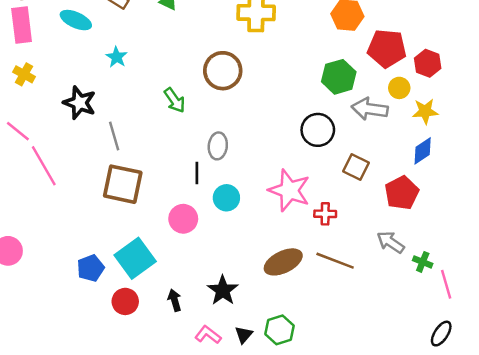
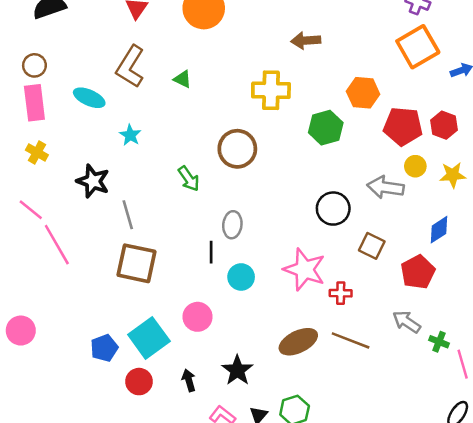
red hexagon: (428, 63) -> (444, 125), moved
green hexagon: (339, 77) -> (326, 128), moved
yellow star: (425, 111) -> (453, 175), moved
pink circle: (183, 219) -> (198, 317), moved

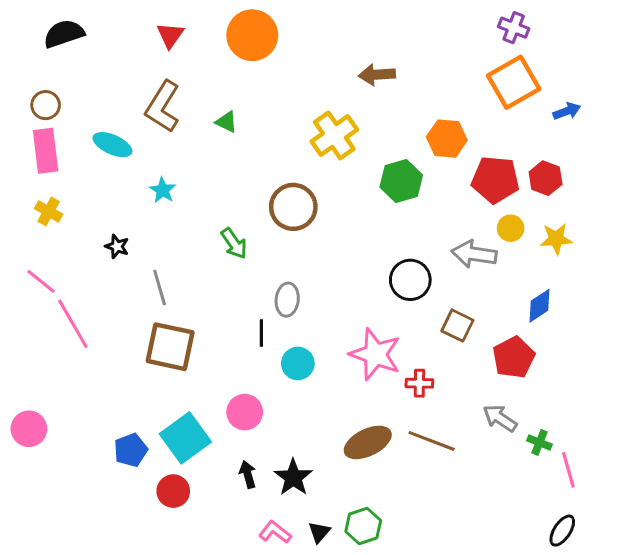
yellow cross: (271, 90) -> (334, 135), turned -36
black star: (93, 181) -> (117, 246), size x0.6
black arrow: (189, 380) -> (248, 474), moved

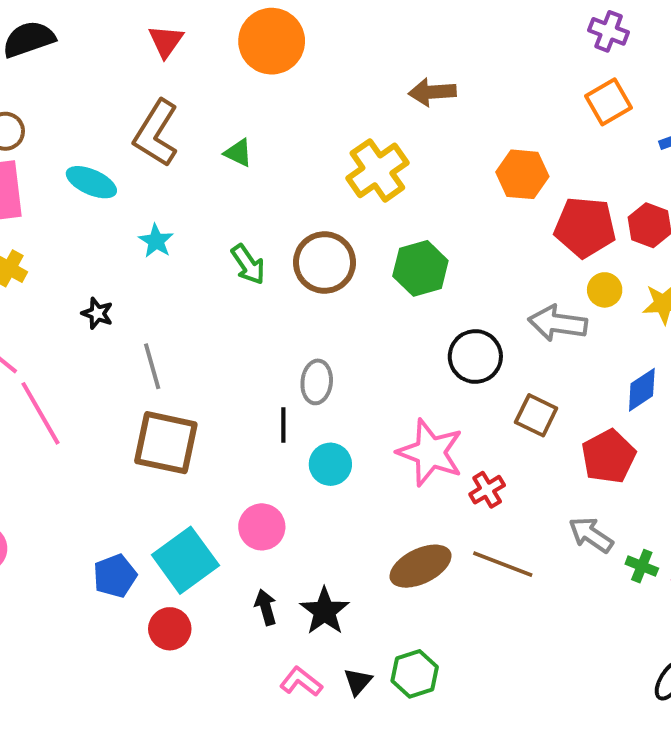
orange square: (514, 82) -> (609, 102), size x0.7
green hexagon: (401, 181) -> (420, 268), moved
green arrow: (234, 243) -> (248, 264), moved
red cross: (419, 383) -> (487, 490), turned -32

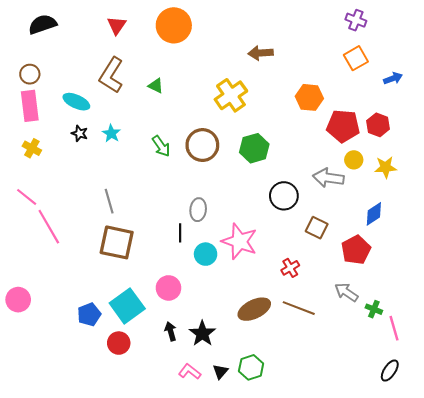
black star: (97, 313) -> (80, 133), moved
pink star: (430, 452) -> (239, 241), moved

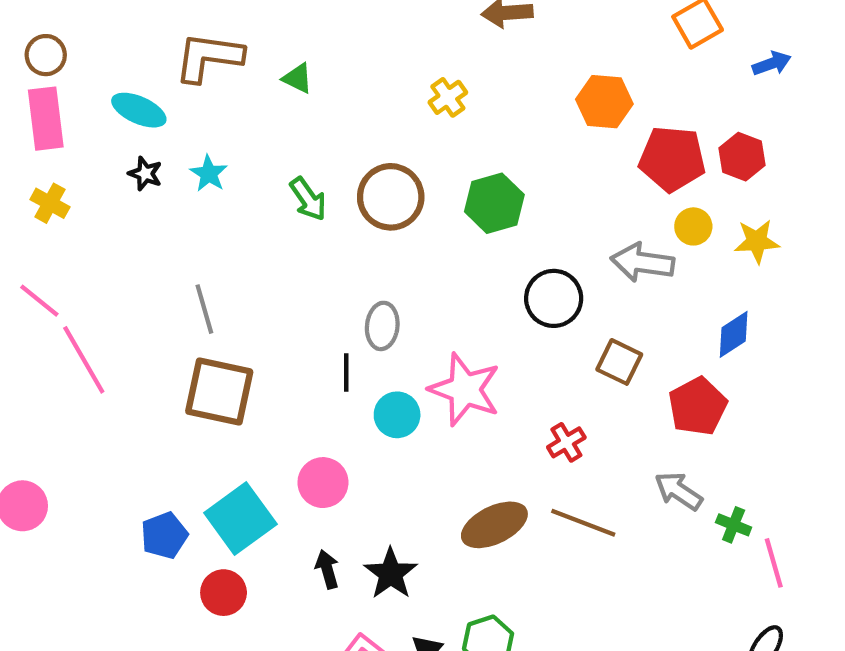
brown L-shape: (111, 75) -> (209, 57), turned 66
yellow cross: (231, 95) -> (448, 97), size x0.6

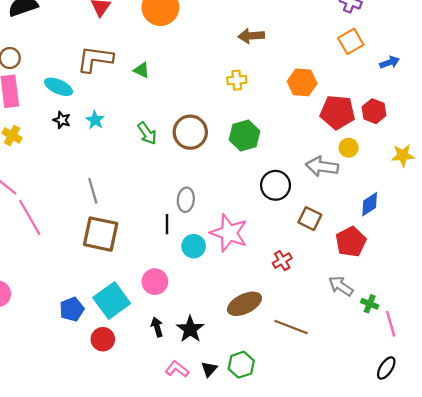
yellow cross: (448, 97) -> (237, 80), moved, turned 30
yellow star: (757, 241) -> (403, 155), moved
brown line: (583, 523) -> (291, 327), moved

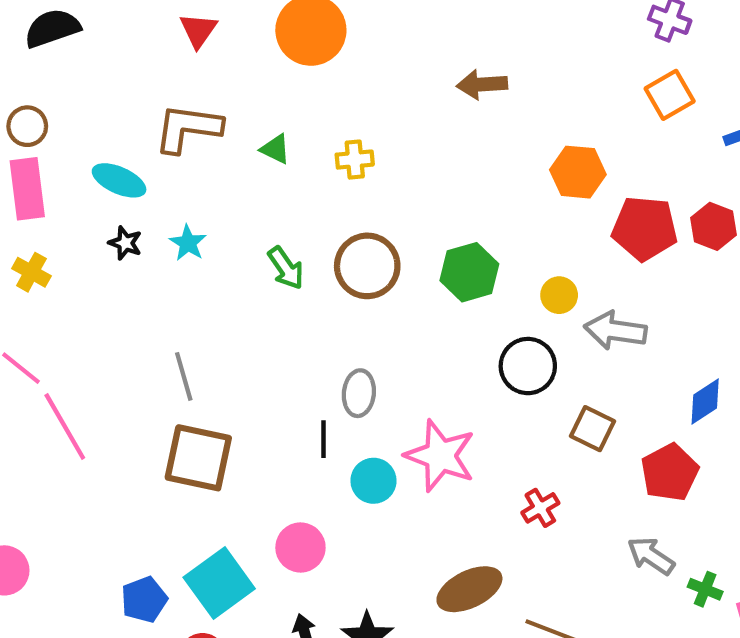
yellow cross: (237, 80) -> (355, 160), moved
yellow circle: (349, 148) -> (559, 295), moved

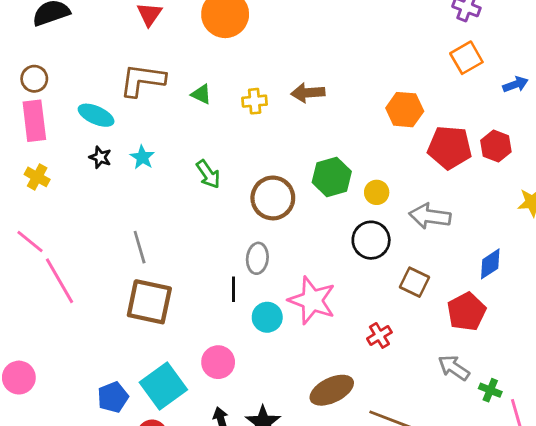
brown arrow: (482, 84) -> (308, 93), moved
brown circle: (367, 266) -> (273, 198), moved
yellow circle: (559, 295) -> (377, 192), moved

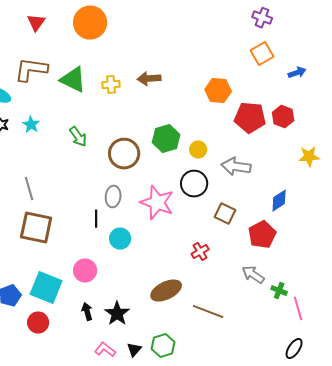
green triangle: (201, 94) -> (73, 80), size x1.8
pink star: (312, 300) -> (157, 203), moved
cyan square: (163, 386) -> (46, 288), turned -32

